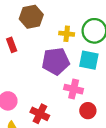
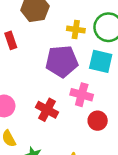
red cross: (40, 114) -> (47, 110), moved

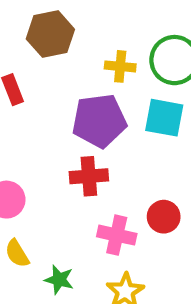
pink cross: (82, 95) -> (117, 235), moved
red cross: (47, 110) -> (89, 176), moved, turned -30

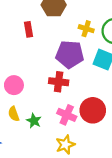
red circle: (164, 217) -> (93, 110), size x1.5
green star: (59, 280) -> (34, 121), moved

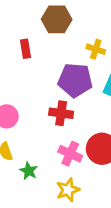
green star: (34, 121) -> (29, 171), moved

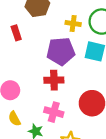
pink cross: (70, 154) -> (54, 112), moved

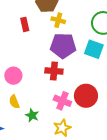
yellow cross: (73, 23) -> (58, 20), moved
pink cross: (54, 112) -> (62, 101), moved

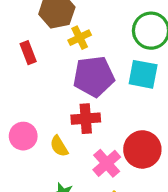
yellow cross: (58, 20) -> (80, 38), turned -32
pink cross: (62, 101) -> (107, 163), turned 36
yellow semicircle: (14, 102) -> (59, 146), moved

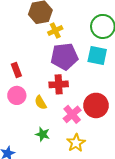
red rectangle: (28, 53) -> (16, 70), moved

